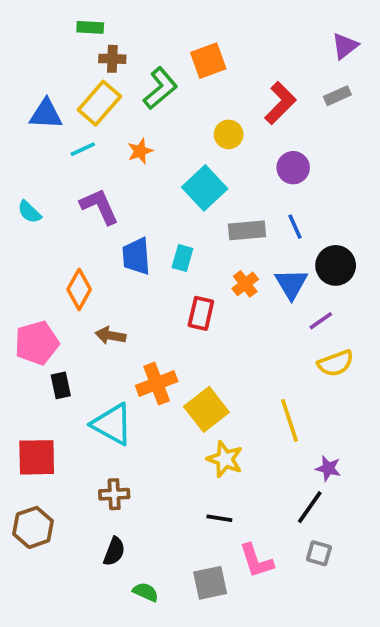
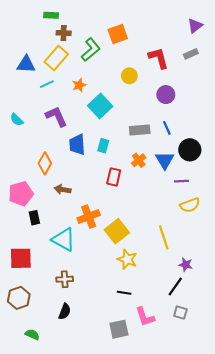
red L-shape: (280, 103) -> (159, 58), turned -60
cyan square: (205, 188) -> (100, 106), moved
purple line: (321, 321) -> (181, 181), turned 32
green semicircle: (146, 592) -> (32, 334), moved

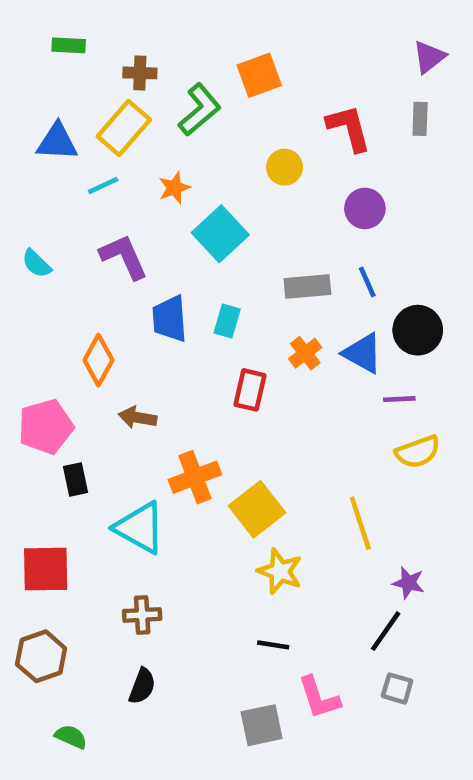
green rectangle: (51, 15) -> (69, 45), moved
gray rectangle: (191, 54) -> (420, 119), turned -64
blue triangle: (165, 160) -> (363, 353), turned -30

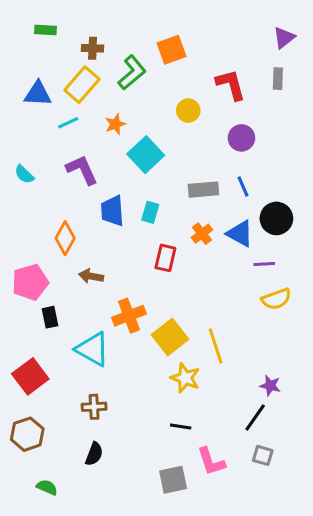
yellow line: (360, 523) -> (216, 346), moved
red square: (46, 569) -> (30, 376), turned -36

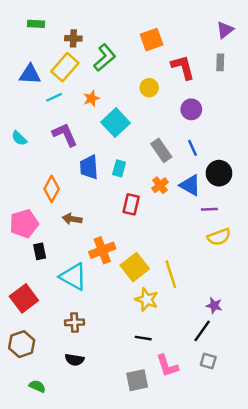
orange square: (172, 50) -> (152, 40), moved
gray rectangle: (203, 190) -> (161, 150), turned 60
black semicircle: (94, 454) -> (75, 360), turned 78

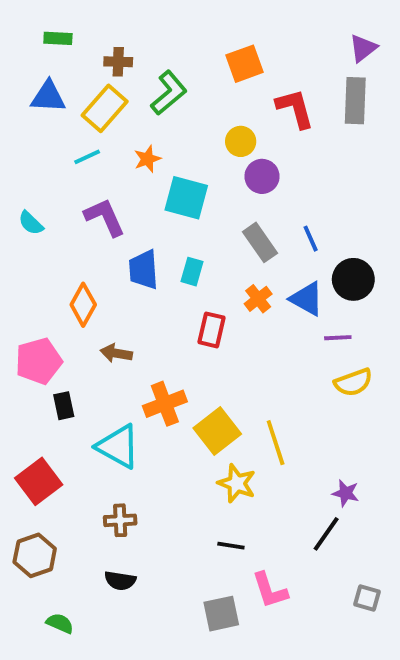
gray rectangle: (220, 62) -> (355, 101), size x1.6
blue triangle: (30, 74) -> (48, 97), moved
purple circle: (191, 109) -> (262, 176), moved
cyan square: (115, 123) -> (186, 198), turned -32
gray square: (208, 361) -> (367, 598), moved

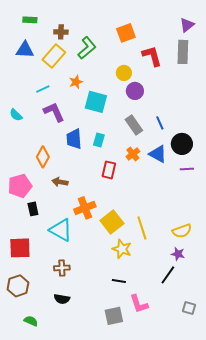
cyan line: (87, 157) -> (43, 89), moved
purple line: (338, 338) -> (187, 169), moved
yellow semicircle: (353, 382) -> (182, 231), moved
red square: (39, 481) -> (20, 248), turned 35

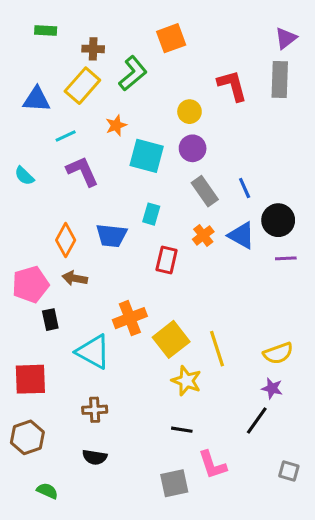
orange square: (126, 33) -> (171, 38), moved
blue triangle: (25, 50) -> (37, 99), moved
purple circle: (135, 91) -> (193, 148), moved
blue trapezoid: (74, 139) -> (111, 235), moved, turned -80
brown arrow: (60, 182) -> (75, 278), moved

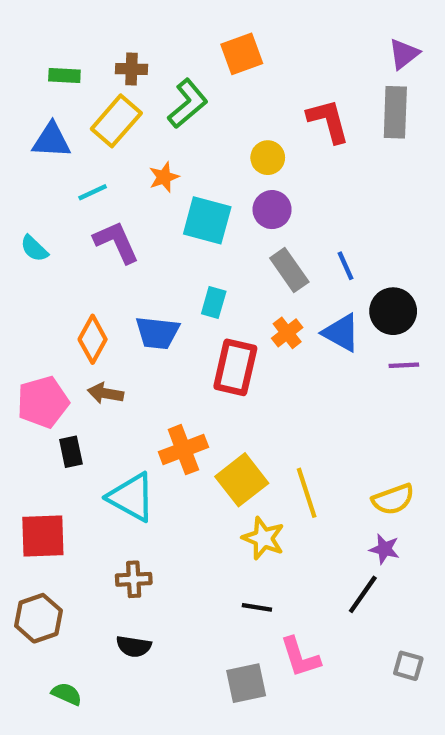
green rectangle: (46, 31) -> (64, 75), moved
red rectangle: (167, 260) -> (235, 367), size x1.4

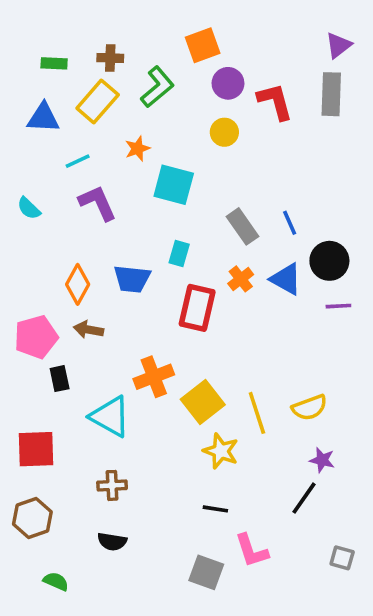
purple circle: (272, 210) -> (228, 83), moved
yellow semicircle: (393, 499) -> (309, 408), moved
gray square: (246, 683) -> (206, 572), turned 32

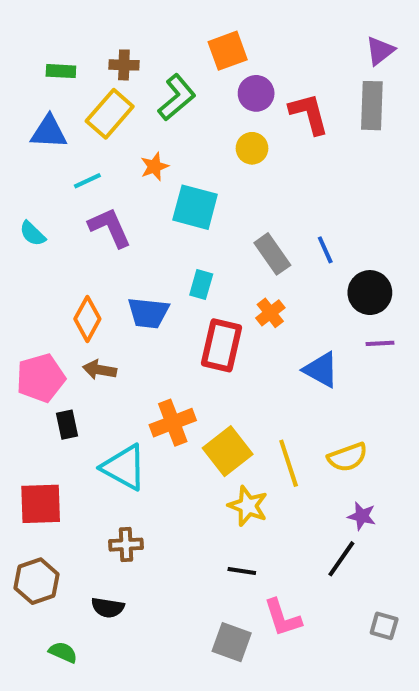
blue triangle: (286, 279) -> (321, 370), moved
black semicircle: (112, 542) -> (108, 608), moved

